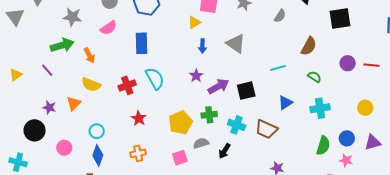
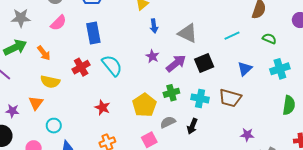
gray triangle: (236, 44) -> (188, 33), moved
red cross: (127, 85) -> (81, 67), moved
cyan circle: (97, 131) -> (54, 126), moved

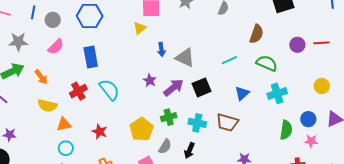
blue arrow: (154, 26) -> (161, 49), moved
green semicircle: (269, 39) -> (267, 63), size x1.5
orange triangle: (36, 103) -> (64, 124), moved, turned 42
gray semicircle: (168, 122) -> (165, 146), turned 147
cyan circle: (54, 126) -> (66, 148), moved

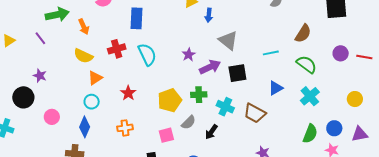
blue arrow: (161, 49) -> (209, 15), moved
cyan cross: (277, 93) -> (310, 96), turned -36
orange triangle: (64, 124) -> (95, 78), turned -35

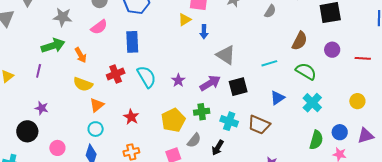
purple line: (40, 38) -> (39, 71), turned 56
purple circle: (341, 53) -> (332, 50), moved
purple star: (189, 55) -> (178, 80), moved

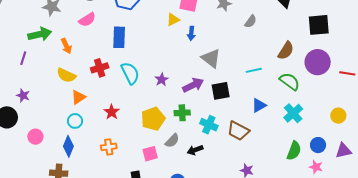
gray semicircle: (270, 11) -> (251, 21), moved
purple circle: (332, 50) -> (318, 62), size x1.6
black arrow: (218, 148) -> (195, 150), turned 35

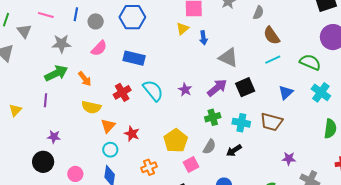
blue rectangle: (119, 37) -> (134, 58), turned -65
brown semicircle: (286, 51) -> (272, 36), moved, turned 126
red star: (112, 112) -> (132, 134), moved
yellow pentagon: (153, 119) -> (176, 141), moved

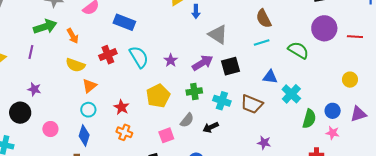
cyan cross: (321, 92) -> (291, 94), moved
blue triangle: (286, 93) -> (270, 77), turned 42
red star: (132, 134) -> (122, 107), moved
yellow pentagon: (176, 141) -> (158, 96), moved
orange cross: (149, 167) -> (124, 132), turned 35

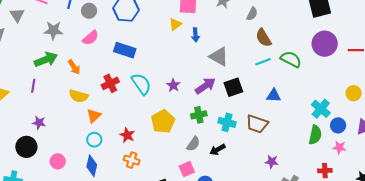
green semicircle: (298, 50) -> (291, 59), moved
cyan cross: (291, 94) -> (321, 109), moved
pink square: (166, 135) -> (187, 169), moved

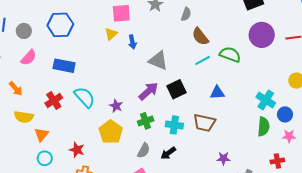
purple star: (173, 85) -> (116, 106), moved

